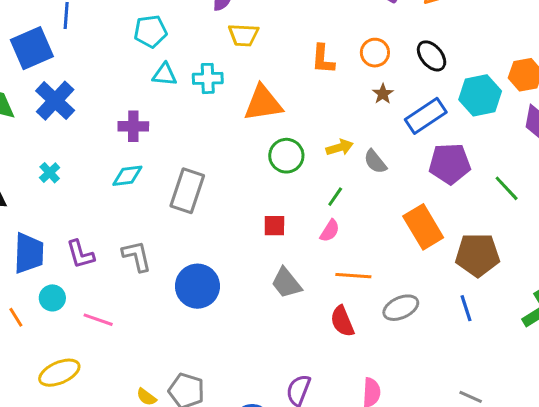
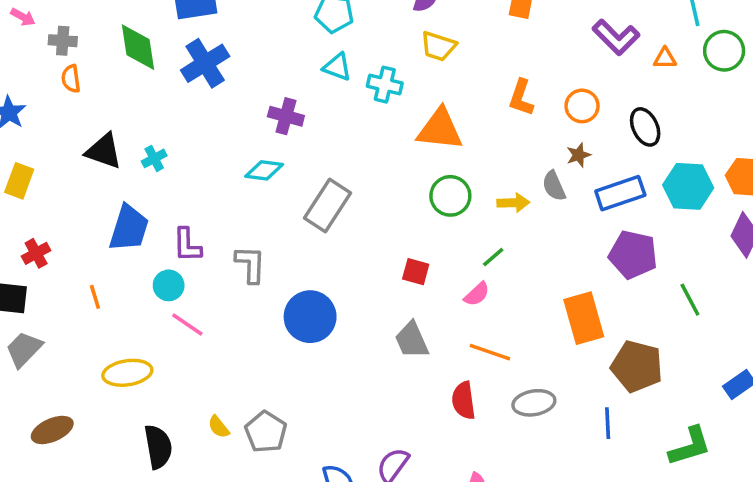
gray semicircle: (375, 162) -> (554, 186), moved
cyan cross: (50, 173) -> (154, 158), moved
cyan circle: (52, 298) -> (169, 285), moved

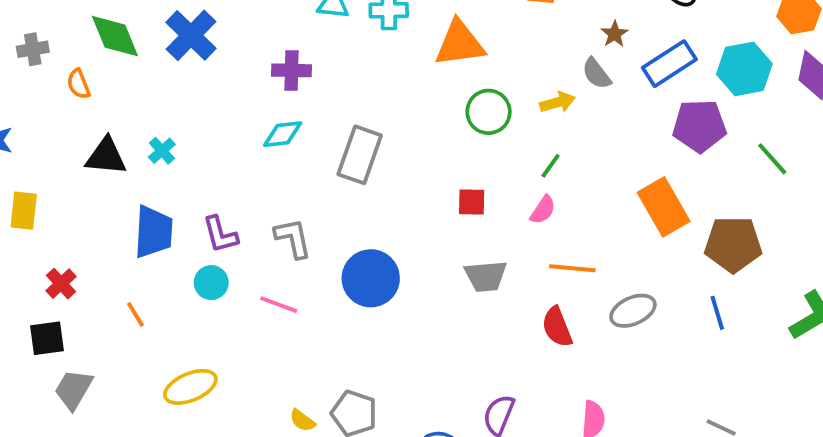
orange semicircle: (71, 79) -> (79, 84), moved
cyan hexagon: (688, 186) -> (744, 69), moved
pink line: (187, 325) -> (279, 305), moved
gray trapezoid: (412, 340) -> (486, 276), turned -57

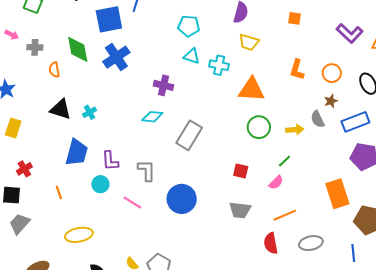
orange line: (572, 268) -> (285, 215), turned -40

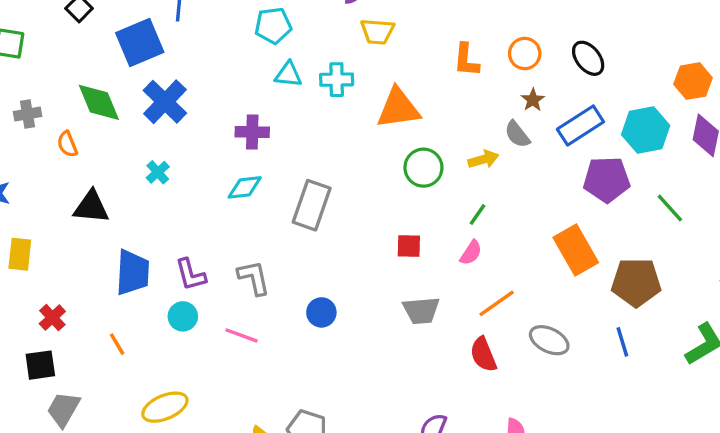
cyan cross: (89, 112) -> (158, 172), moved
blue circle: (182, 199) -> (321, 312), size x0.6
gray ellipse: (311, 243) -> (549, 340), turned 50

